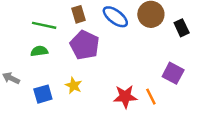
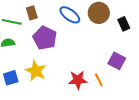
brown rectangle: (79, 14) -> (32, 13), moved
yellow star: (74, 85) -> (36, 71), size x1.5

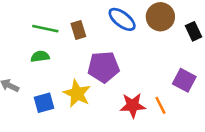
brown rectangle: (32, 13) -> (78, 30), moved
purple pentagon: (45, 38) -> (104, 67), moved, turned -30

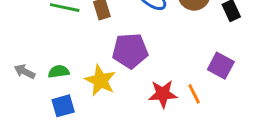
green semicircle: (40, 56) -> (59, 72), moved
blue square: (44, 103) -> (63, 106), moved

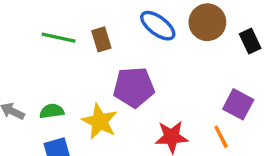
orange line: (194, 94) -> (221, 137), moved

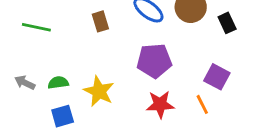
green line: (59, 38) -> (36, 27), moved
purple pentagon: (134, 87) -> (154, 61), moved

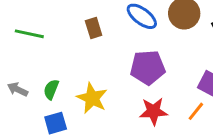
green semicircle: (58, 83) -> (51, 89), turned -60
orange line: (202, 104) -> (196, 111), turned 66

